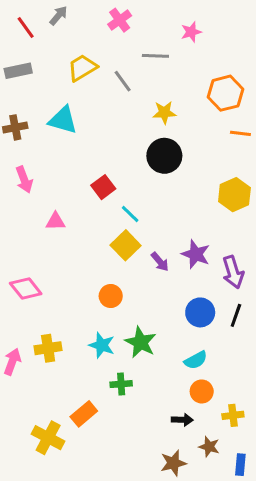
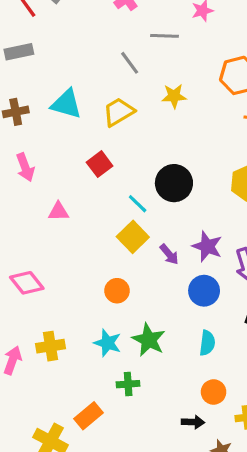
yellow trapezoid: (82, 68) -> (119, 112), moved
black circle: (164, 156) -> (174, 183), moved
red square: (103, 187) -> (100, 164), moved
blue circle: (200, 312) -> (204, 291), moved
cyan semicircle: (196, 360) -> (207, 343), moved, turned -55

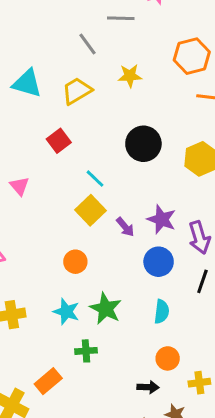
black circle: (174, 183) -> (143, 144), moved
pink triangle: (58, 212) -> (19, 186), turned 50

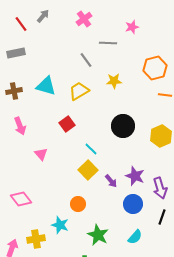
cyan star: (66, 312) -> (60, 225), moved
cyan semicircle: (162, 312) -> (135, 237), turned 35

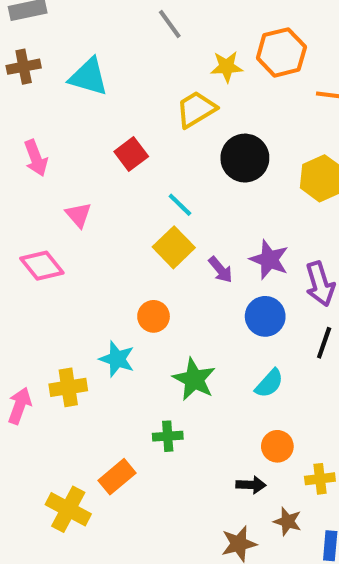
orange hexagon: (155, 68) -> (281, 52), moved
brown cross: (14, 91) -> (24, 67), moved
yellow trapezoid: (79, 91) -> (196, 109), moved
pink diamond: (21, 199) -> (42, 266), moved

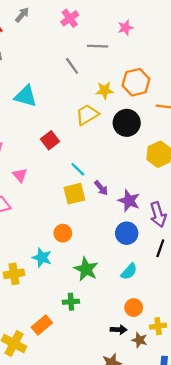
black circle: (245, 158) -> (127, 123), moved
yellow square: (174, 247) -> (74, 194), turned 30
purple arrow: (221, 270) -> (101, 188), moved
brown star: (288, 521) -> (139, 340), moved

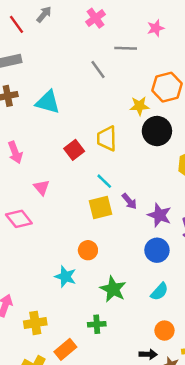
yellow star: (105, 90) -> (139, 106), moved
yellow trapezoid: (87, 115) -> (107, 139), moved, turned -60
yellow cross: (14, 274) -> (35, 323), moved

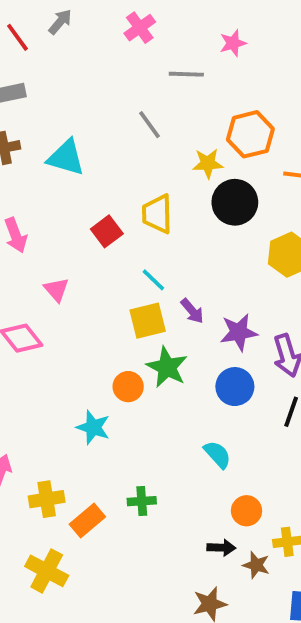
gray line: (98, 70) -> (149, 125), moved
purple star: (159, 215) -> (239, 332), turned -30
green star: (113, 289) -> (167, 367), moved
cyan semicircle: (159, 292) -> (217, 454), moved, turned -84
orange rectangle: (65, 349) -> (87, 520), moved

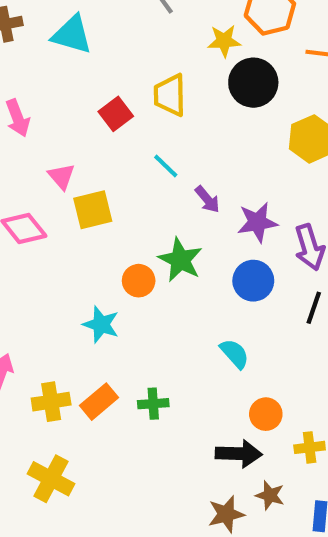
yellow square: (148, 321) -> (93, 210), moved
orange rectangle: (87, 520) -> (99, 402), moved
black arrow: (221, 548) -> (239, 454), size x1.5
brown star: (256, 565) -> (270, 495), moved

